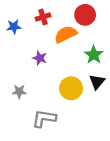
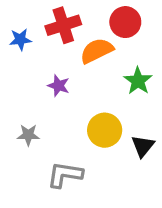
red cross: (43, 17) -> (63, 25), size x1.5
black triangle: (97, 82) -> (143, 146), moved

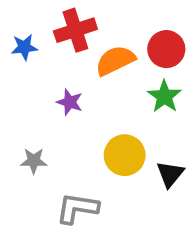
red circle: (125, 22) -> (166, 49), moved

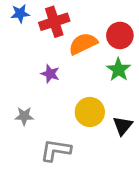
blue star: (24, 47) -> (20, 14), moved

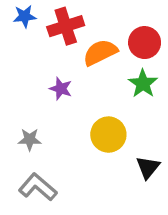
black triangle: (123, 126) -> (148, 167), moved
gray L-shape: (56, 150) -> (38, 187), moved, turned 32

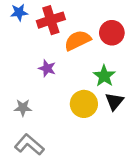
green star: (143, 84) -> (104, 76), moved
black triangle: (148, 167) -> (114, 101), moved

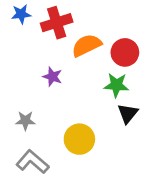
red circle: (112, 33) -> (125, 52), moved
green star: (104, 76) -> (116, 85), turned -30
yellow circle: (84, 104) -> (79, 139), moved

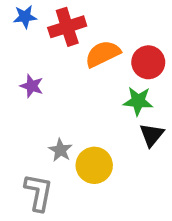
purple star: (52, 77) -> (32, 86), moved
gray star: (25, 121) -> (60, 150), moved, turned 30
gray L-shape: (33, 162) -> (38, 192), turned 60

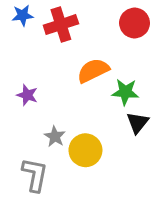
orange semicircle: (103, 54) -> (93, 71), moved
red circle: (148, 62) -> (135, 23), moved
purple star: (32, 86) -> (27, 95), moved

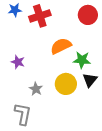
yellow circle: (85, 150) -> (66, 84), moved

